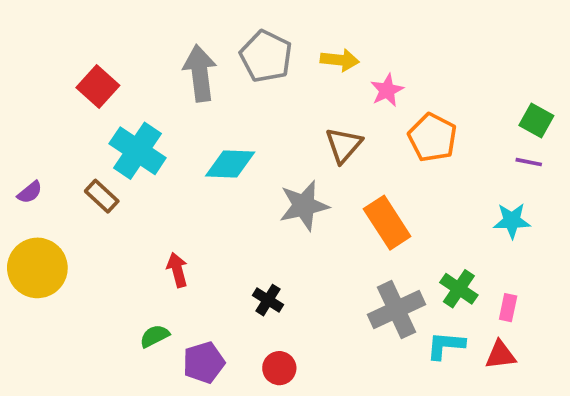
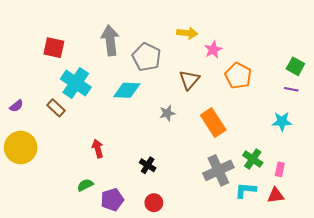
gray pentagon: (266, 56) -> (147, 57), moved
red square: (98, 86) -> (54, 48), turned -30
gray star: (304, 206) -> (167, 113), size x0.6

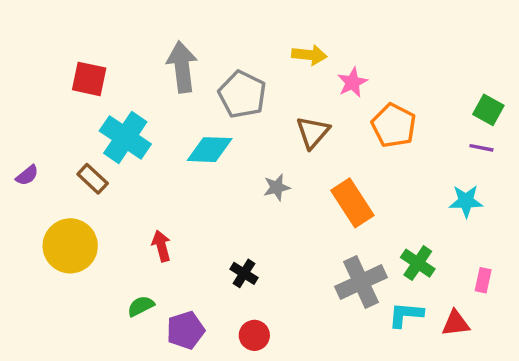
yellow circle: (21, 148) -> (70, 246), moved
pink rectangle: (280, 169) -> (483, 280), moved

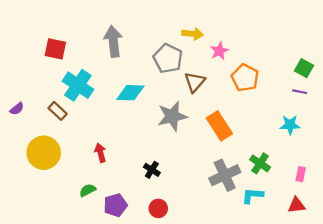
gray pentagon: (242, 94) -> (168, 58), moved
gray star: (277, 187) -> (172, 116), size x1.8
red triangle: (456, 323) -> (296, 205), moved

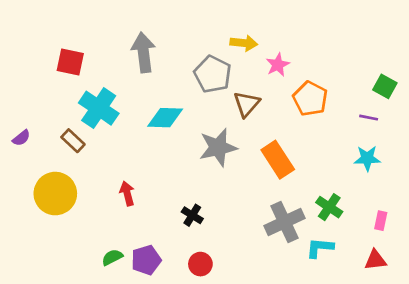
purple line: (300, 92) -> (369, 118), moved
green semicircle: (88, 190) -> (112, 257), moved

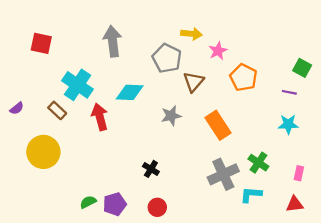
red square: (70, 62) -> (41, 43), moved
gray star: (218, 147) -> (171, 116), size x0.7
red arrow: (127, 194) -> (100, 117), moved, size x1.4

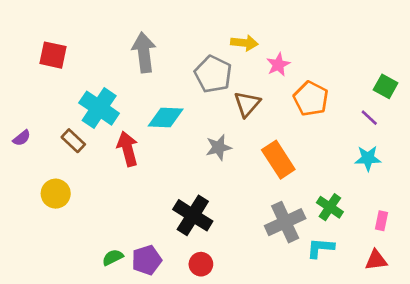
purple line: (289, 92) -> (369, 118), turned 32
yellow circle: (43, 152) -> (56, 194), size x0.7
black cross: (151, 169) -> (193, 215), size x1.8

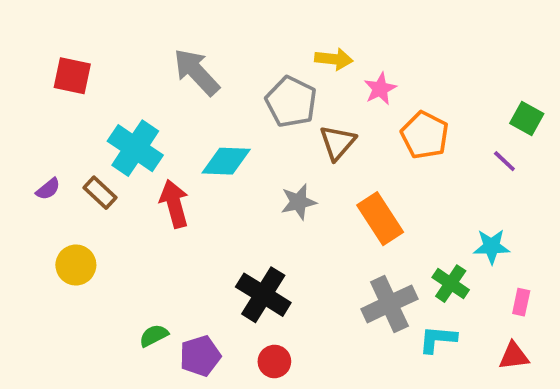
gray arrow: (144, 52) -> (196, 72), turned -36
purple semicircle: (22, 138) -> (48, 189), moved
cyan star: (368, 158) -> (491, 246), moved
green semicircle: (113, 257) -> (154, 336), moved

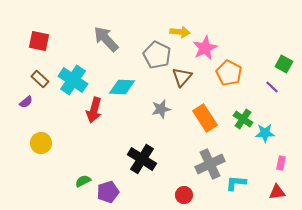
pink star: (380, 89) -> (205, 48), size x1.4
brown rectangle: (100, 193) -> (40, 79), moved
red arrow: (174, 204) -> (94, 110), turned -150
green cross: (451, 284) -> (243, 119), moved
red circle: (274, 361) -> (184, 195), moved

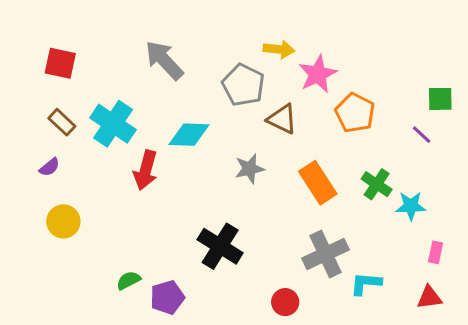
green square: (284, 64) -> (440, 99), turned -30
brown triangle: (182, 77) -> (282, 119), turned -45
purple semicircle: (26, 102) -> (49, 167), moved

